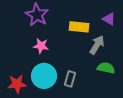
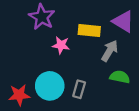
purple triangle: (109, 19) -> (123, 21), size x1.5
pink star: (41, 46) -> (61, 45), moved

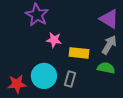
yellow rectangle: (89, 31) -> (79, 53), moved
gray arrow: (110, 51) -> (109, 45), moved

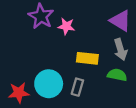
pink star: (54, 40) -> (66, 26), moved
gray arrow: (109, 45) -> (121, 49), turned 132

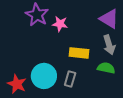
red star: (19, 93) -> (17, 84), turned 30

